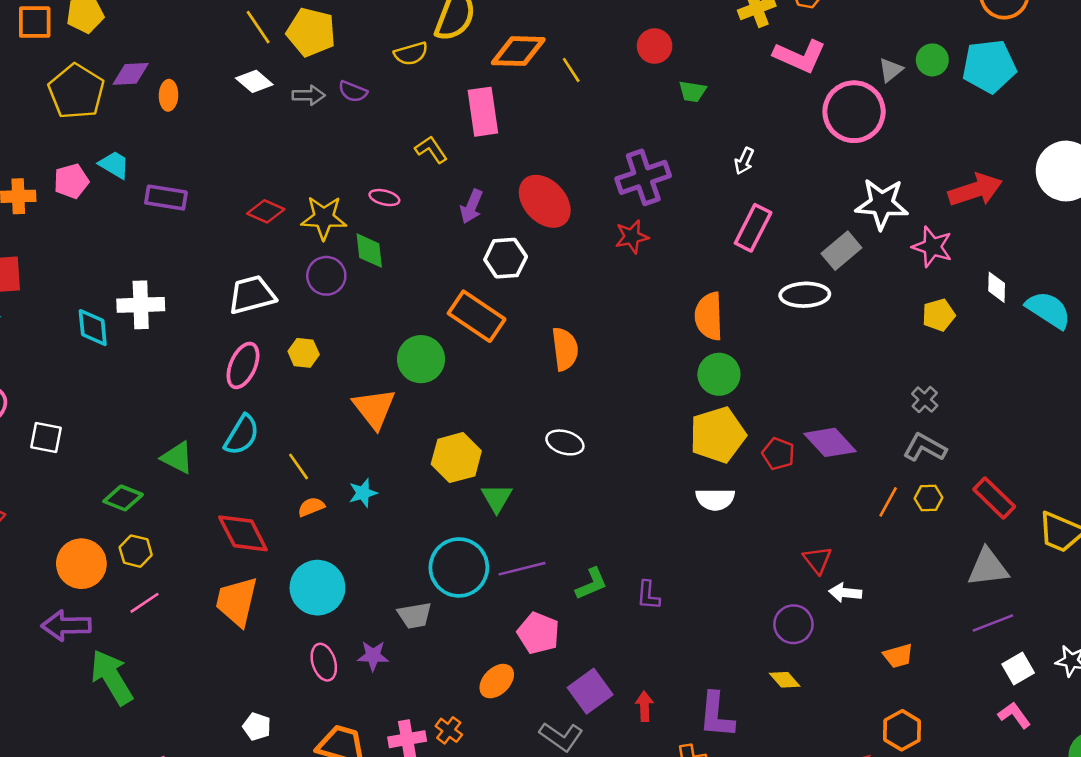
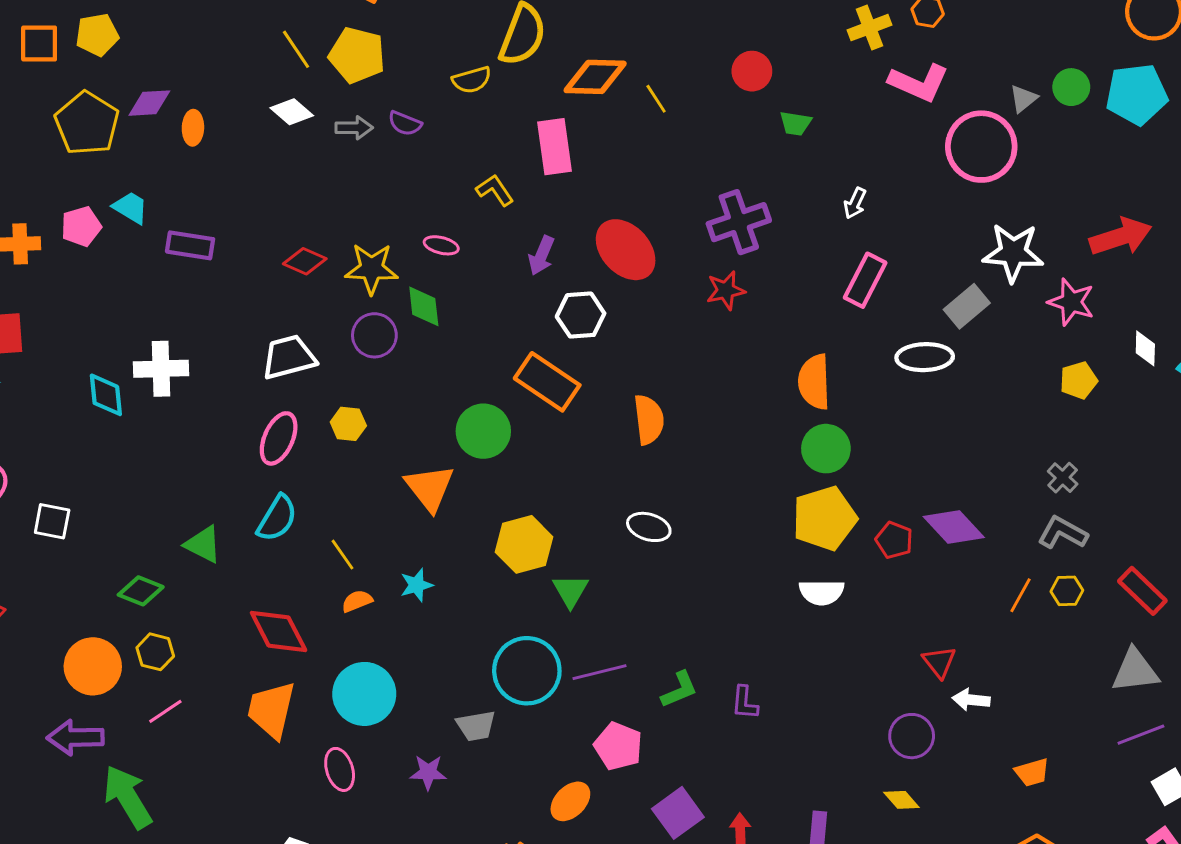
pink ellipse: (324, 662) -> (340, 769), moved

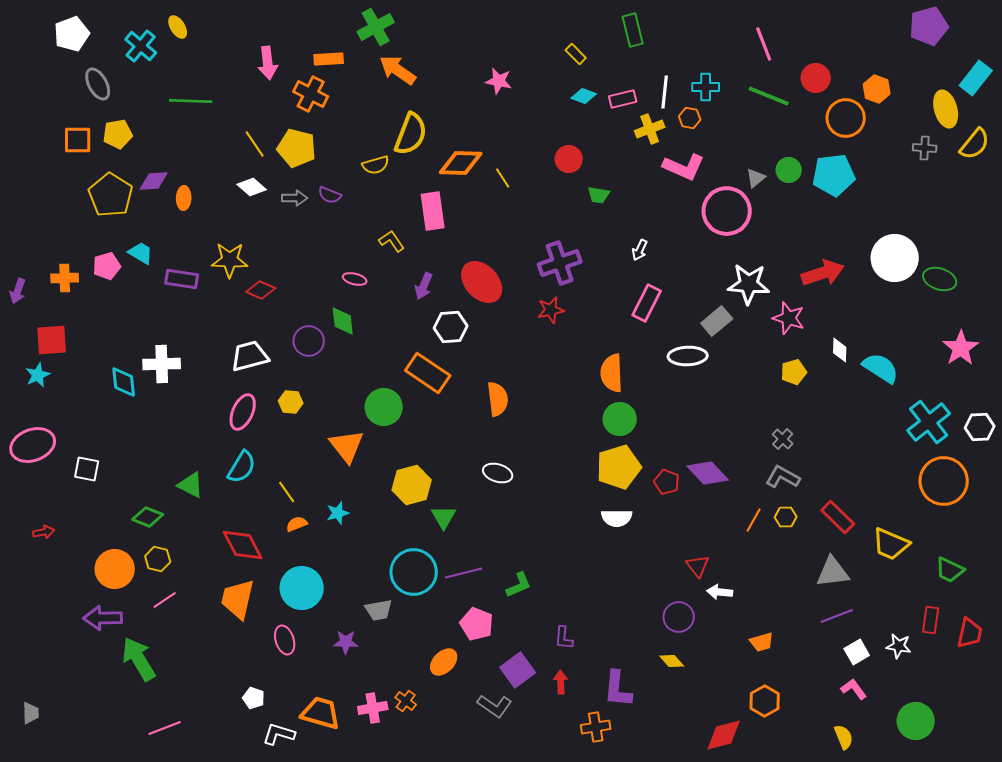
yellow star: (372, 269) -> (230, 260), moved
purple L-shape: (745, 703) -> (564, 638), moved

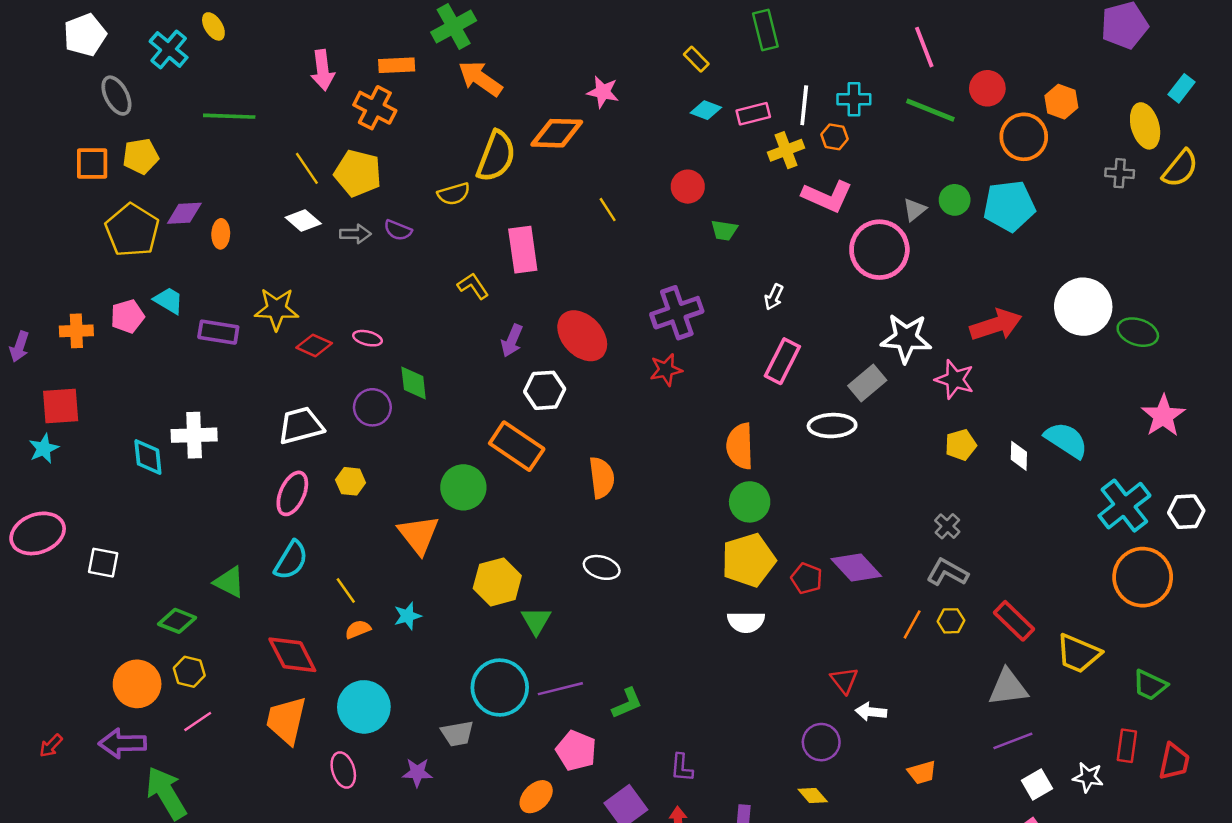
cyan rectangle: (976, 78) -> (1181, 88), size x0.7
orange diamond: (461, 163) -> (557, 133), moved
pink ellipse: (355, 279) -> (368, 338), moved
white diamond: (840, 350) -> (1019, 456), moved
red arrow: (44, 532) -> (51, 746), moved, turned 145

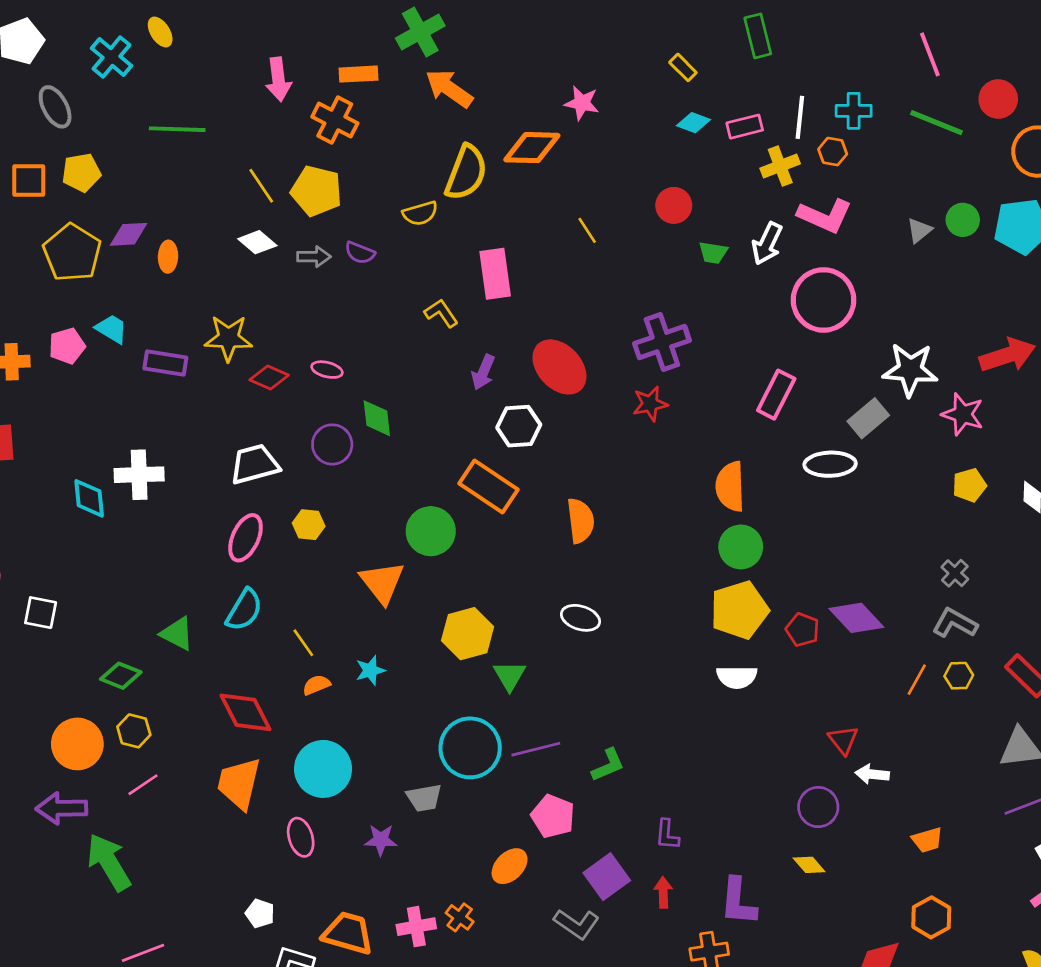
pink circle: (879, 250) -> (823, 300), moved
white arrow: (774, 297) -> (767, 243), moved, size x1.5

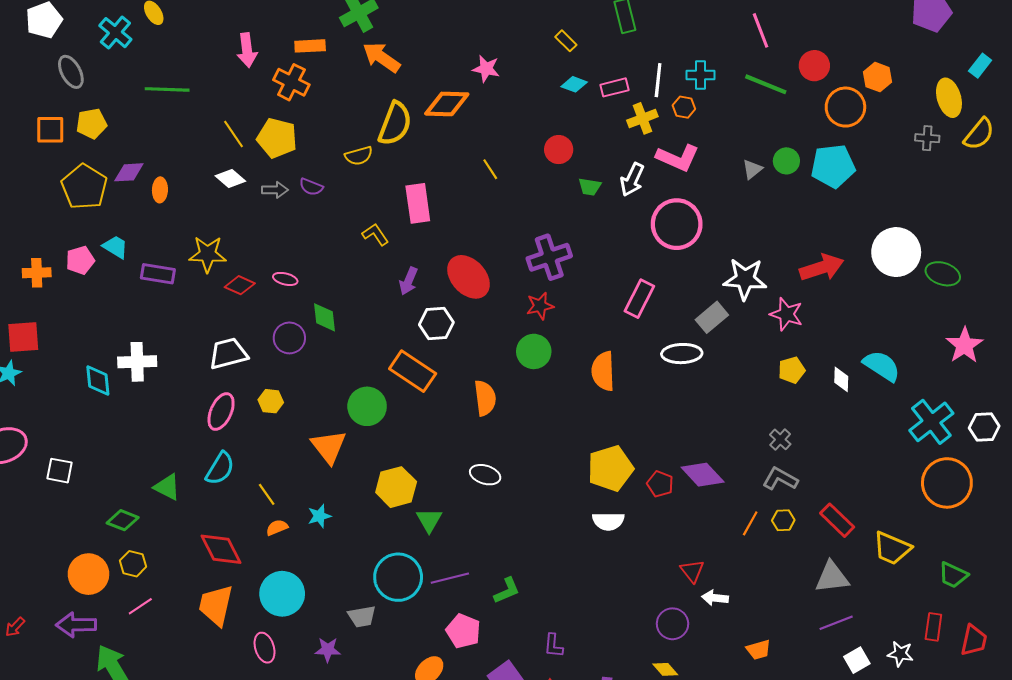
green circle: (741, 547) -> (534, 351), moved

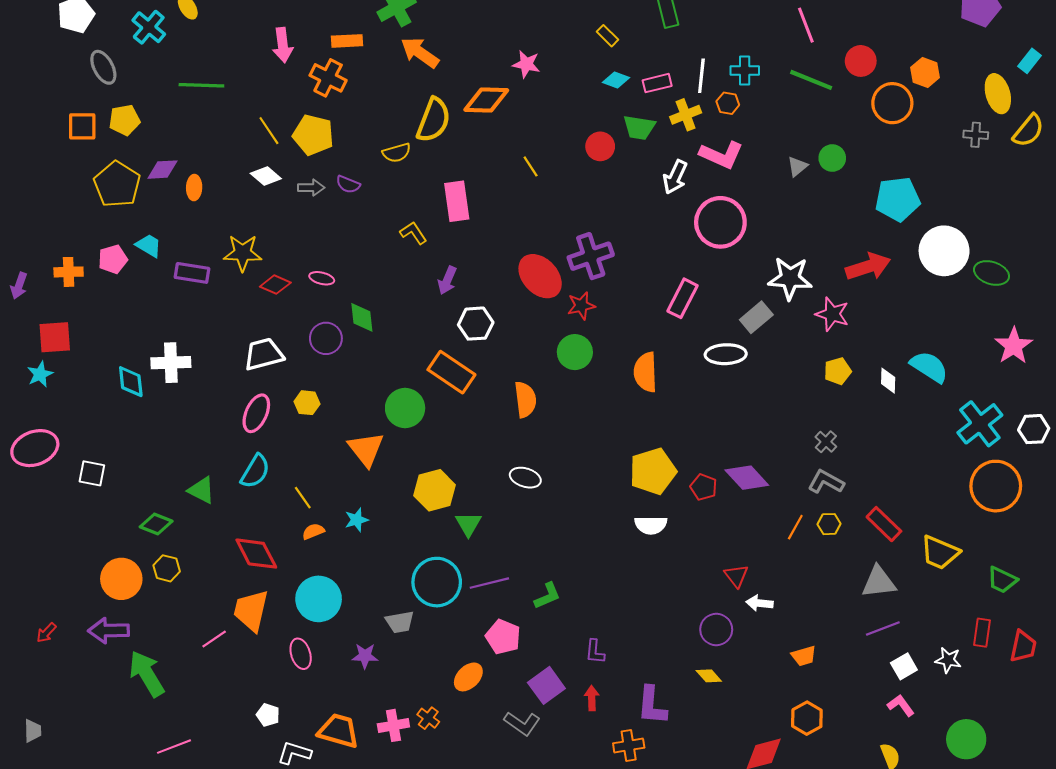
cyan pentagon: (833, 166) -> (898, 199), moved
green trapezoid: (590, 187) -> (639, 127), moved, size x1.4
red ellipse: (469, 277) -> (540, 276), moved
pink line: (140, 606) -> (214, 639), moved

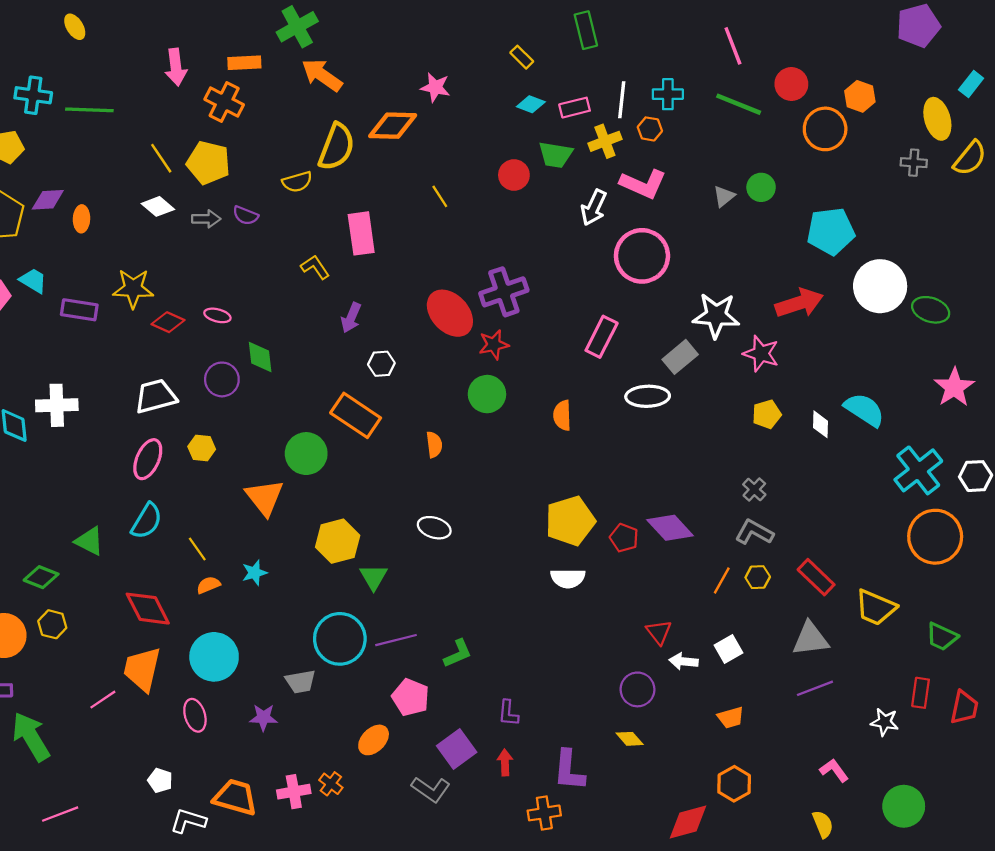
cyan cross: (149, 27) -> (33, 95), moved, turned -32
white hexagon: (476, 324) -> (381, 364), size x0.7
orange semicircle: (646, 372) -> (562, 415), size x0.7
orange semicircle: (525, 400) -> (434, 445), size x0.7
white square: (904, 666) -> (728, 649), moved

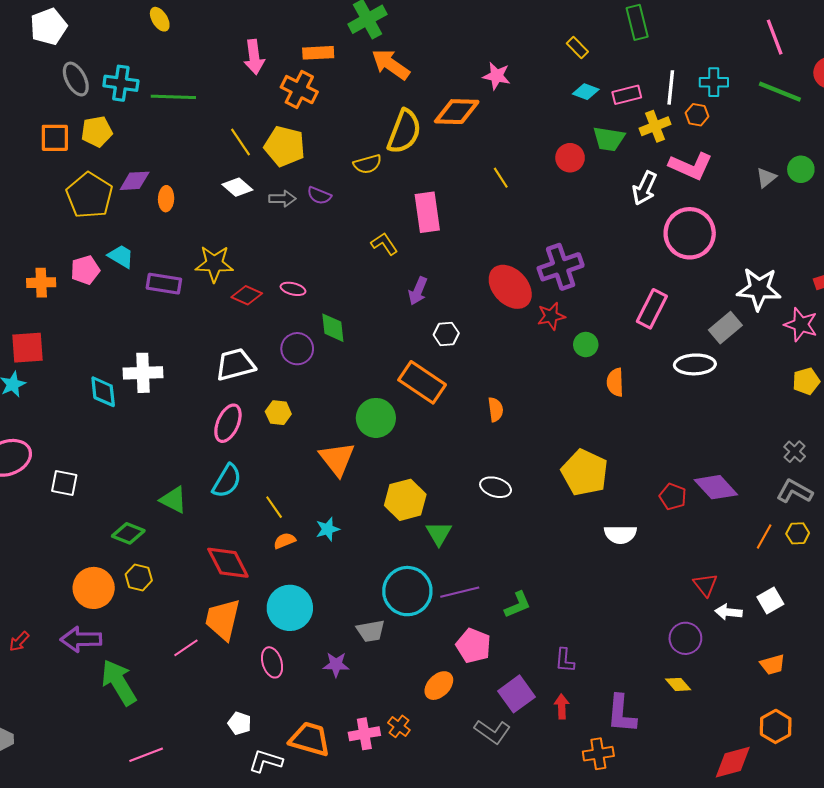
green circle: (487, 394) -> (586, 345), moved, size x0.7
yellow pentagon: (570, 521) -> (585, 473), moved, turned -30

